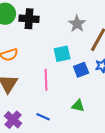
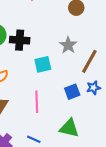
cyan square: (62, 54) -> (43, 64), moved
green triangle: (78, 106) -> (69, 128), size x1.5

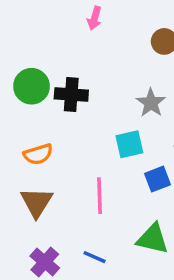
cyan square: (43, 64) -> (129, 144), moved

